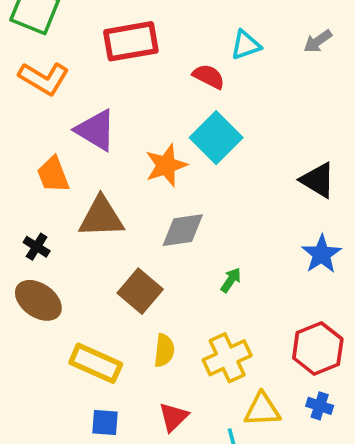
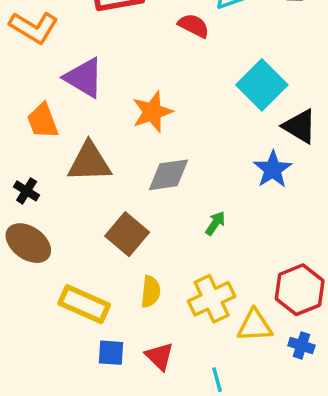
cyan square: (216, 138) -> (262, 85), moved
blue star: (321, 254) -> (273, 169), moved
yellow triangle: (262, 410) -> (255, 326), moved
red triangle: (173, 417) -> (160, 356), turned -32
blue square: (105, 423) -> (111, 353), moved

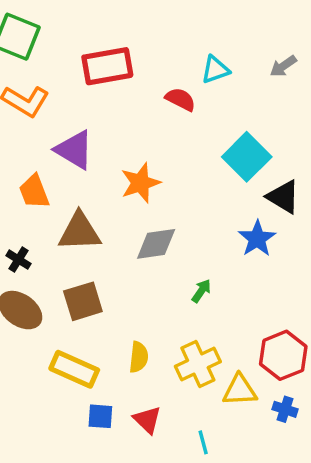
brown square: (127, 234) -> (83, 301), moved, turned 33

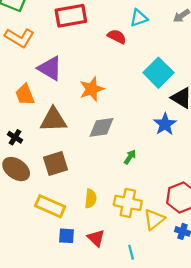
yellow cross: (198, 364) -> (128, 203), turned 36
yellow triangle: (240, 390) -> (154, 219), turned -35

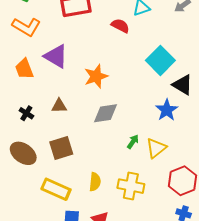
orange trapezoid: (25, 95) -> (24, 69), moved
brown triangle: (53, 120) -> (59, 106), size x0.6
black cross: (15, 137) -> (26, 113), moved
yellow triangle: (154, 219) -> (156, 148), moved

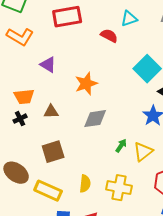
purple triangle: (56, 56) -> (48, 65), size x0.7
orange trapezoid: (24, 69) -> (24, 97), moved, turned -75
black cross: (26, 113) -> (20, 119), turned 32
brown ellipse: (23, 153) -> (16, 173), moved

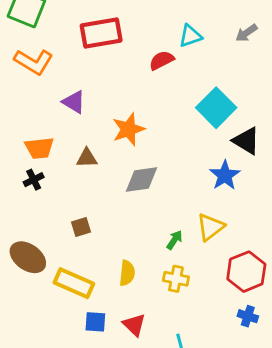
red semicircle: (109, 36) -> (162, 60), turned -54
brown triangle: (51, 112) -> (87, 158), moved
green arrow: (121, 146) -> (174, 240), moved
brown square: (53, 152) -> (81, 227), size x0.6
yellow cross: (119, 188) -> (176, 279), size x0.7

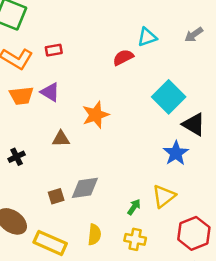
red rectangle: (101, 33) -> (54, 50), moved, size x0.5
orange trapezoid: (39, 148) -> (21, 96), moved
gray diamond: (141, 180) -> (85, 188), moved

